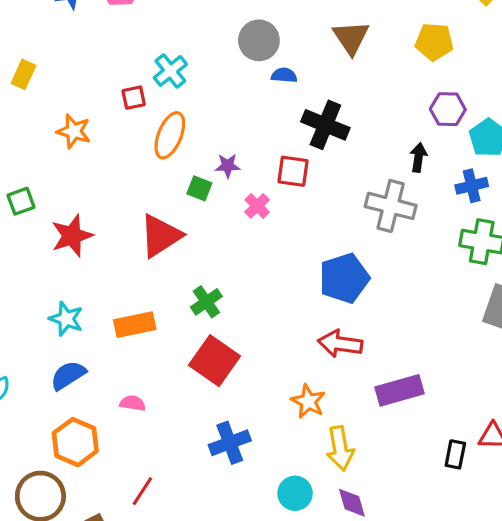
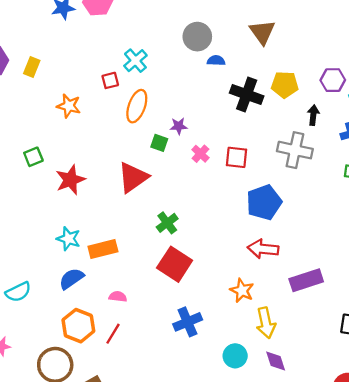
yellow pentagon: (434, 42) -> (285, 85), moved
red square: (293, 171) -> (237, 157), moved
orange rectangle: (135, 325) -> (103, 249), moved
red line: (142, 491) -> (113, 334), moved

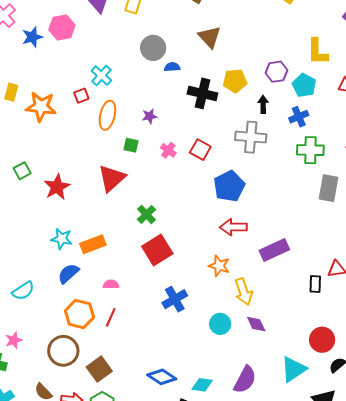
orange star: (69, 106) -> (41, 107), moved, size x1.4
purple star: (179, 126) -> (150, 116), moved
red square: (237, 157) -> (200, 150), turned 30
red square: (175, 264) -> (157, 250), turned 32

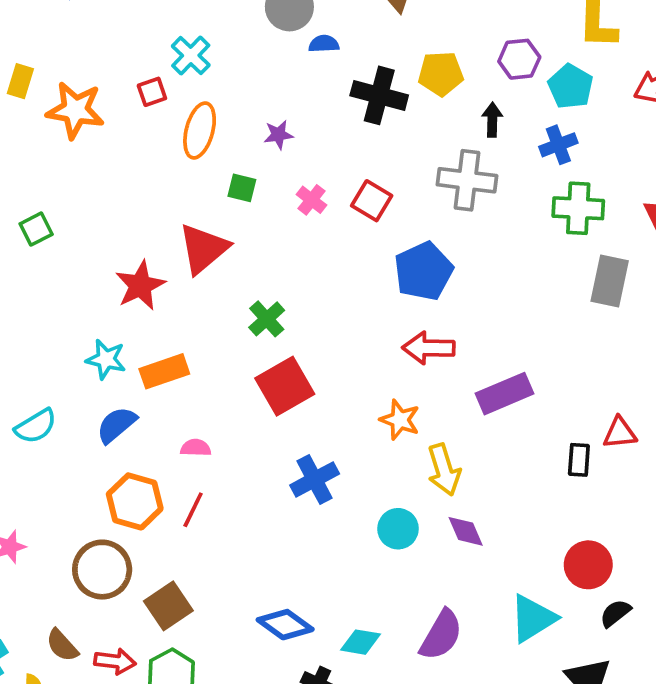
red star: (57, 187) -> (140, 285), moved
cyan semicircle: (23, 291) -> (36, 426), moved

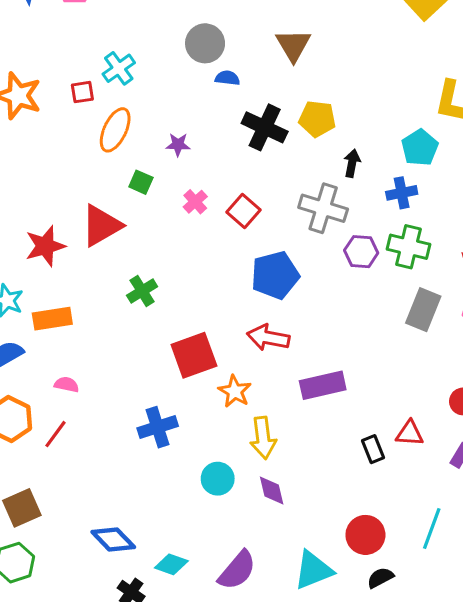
purple hexagon: (519, 59) -> (361, 252), moved
red square: (285, 386) -> (194, 355), moved
black rectangle: (579, 460) -> (373, 449), turned -36

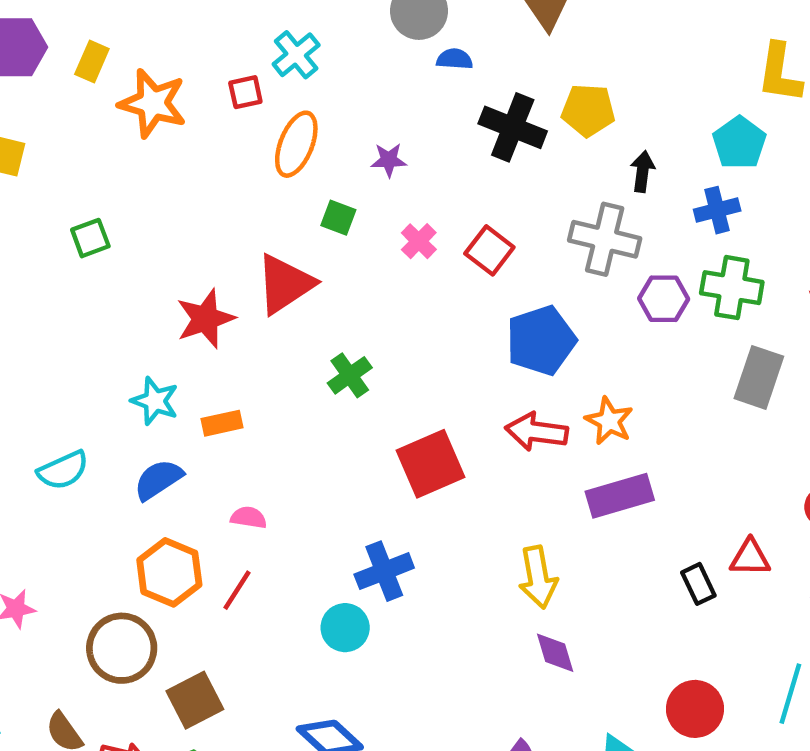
orange rectangle: (52, 319) -> (222, 423), size x0.7
orange star: (235, 391) -> (609, 421), moved
cyan circle: (218, 479) -> (345, 628), moved

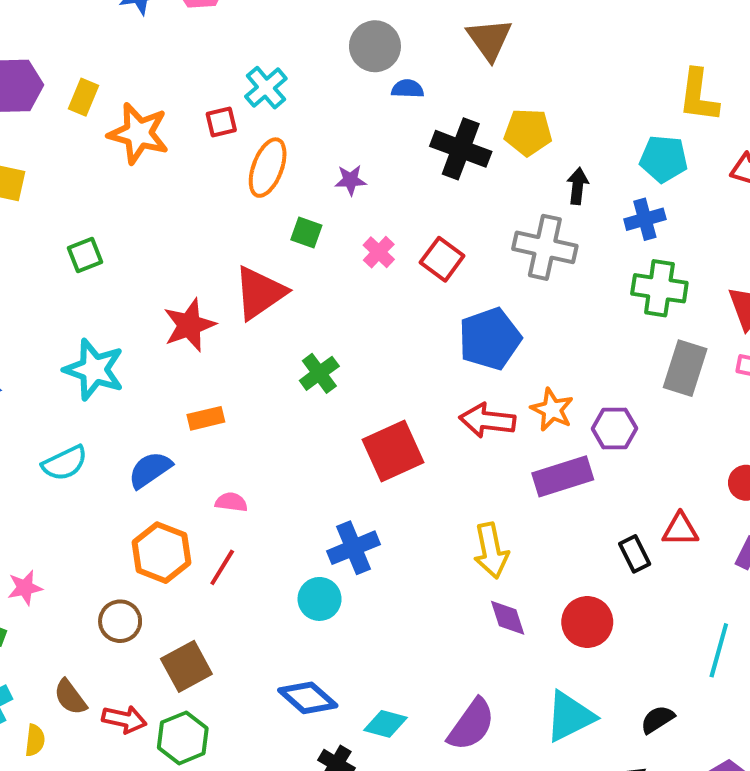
cyan pentagon: (739, 143) -> (664, 159), turned -30
purple hexagon: (664, 299) -> (614, 428), moved
cyan star: (155, 401) -> (94, 370), moved, size x1.4
brown circle: (122, 648) -> (120, 621), size x0.7
red circle: (695, 709) -> (587, 622), moved

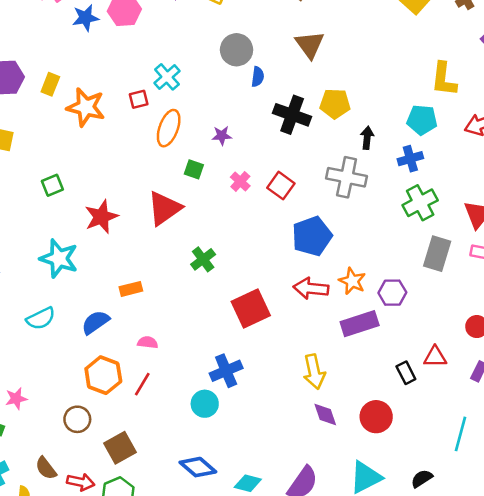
blue semicircle: (408, 89) -> (258, 77), turned 96
green cross: (659, 288) -> (420, 203), turned -36
red star: (189, 325) -> (101, 217), moved

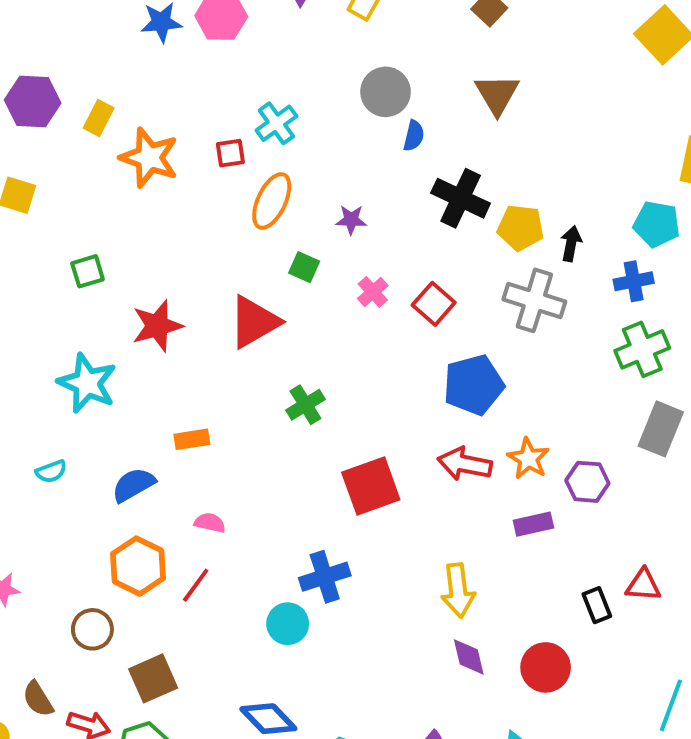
yellow pentagon: (335, 104) -> (521, 228), moved
cyan semicircle: (41, 319) -> (51, 472), size x0.7
purple rectangle: (360, 324) -> (533, 524), size x0.7

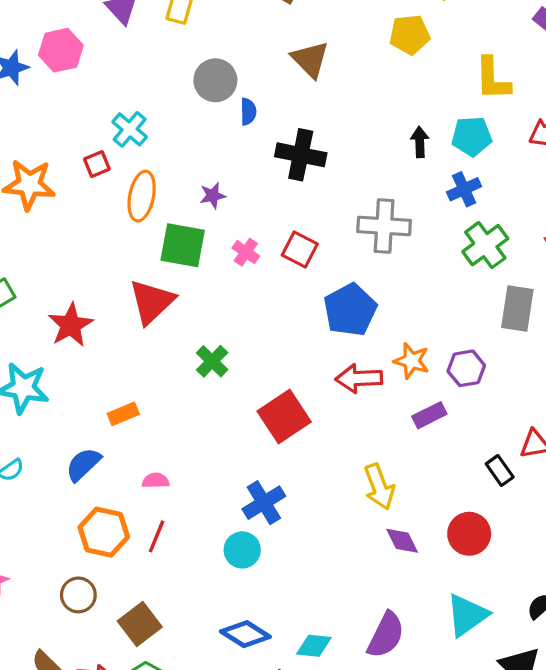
yellow pentagon: (521, 228) -> (410, 35), moved
black arrow: (571, 244) -> (420, 142), moved
green square: (304, 267) -> (183, 245), size x1.8

